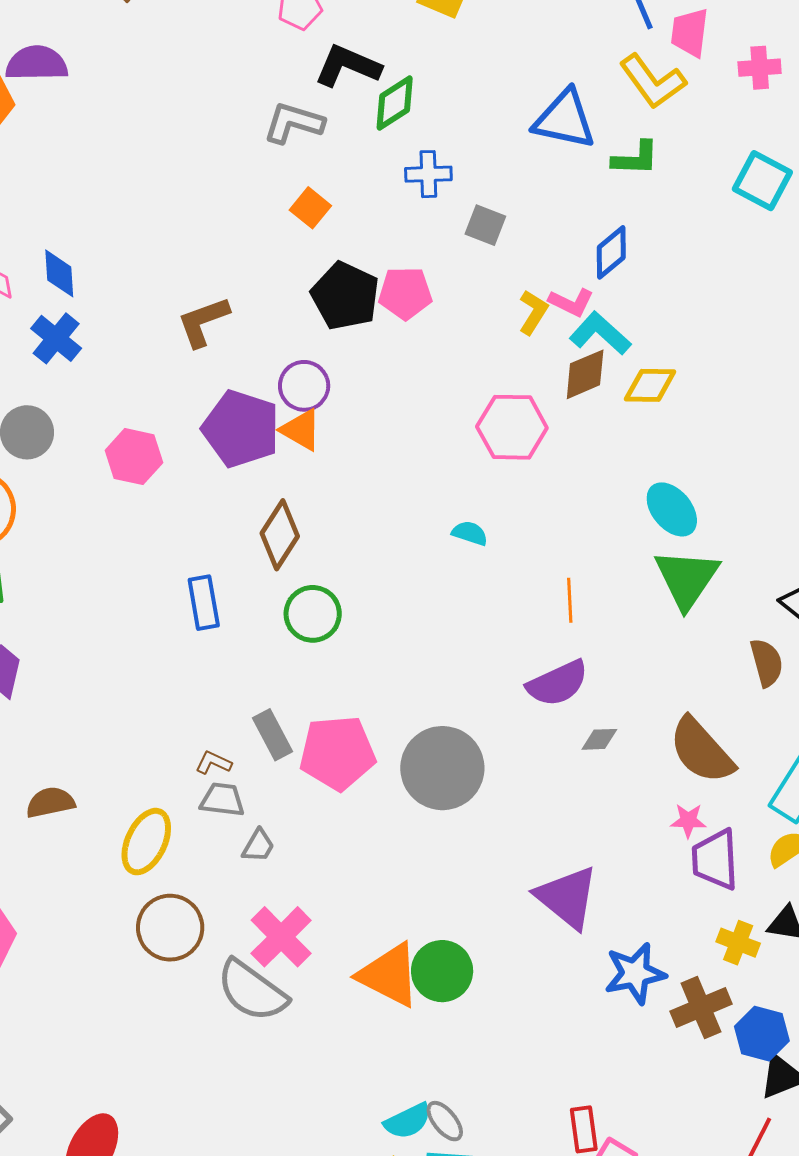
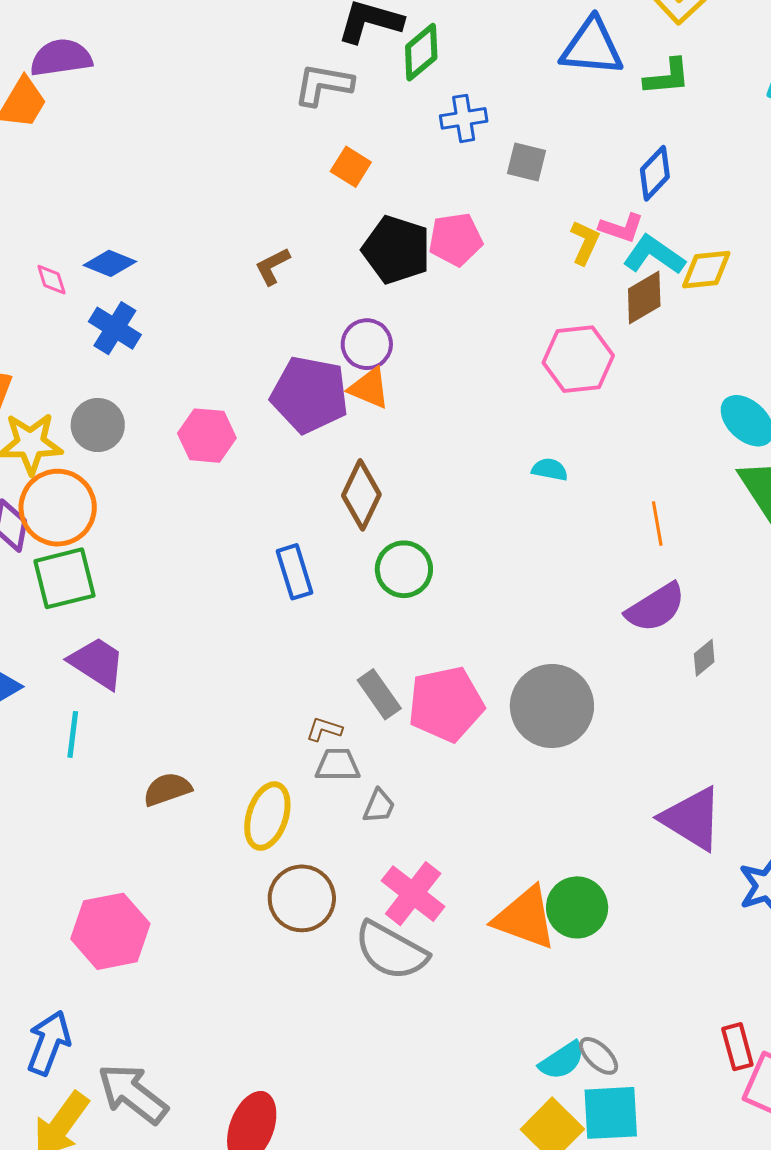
blue diamond: (59, 273) -> (110, 263), turned -57
brown L-shape: (203, 322) -> (272, 266), moved, size x0.7
yellow diamond: (650, 385) -> (706, 270), moved
gray diamond: (599, 739) -> (704, 658), turned -30

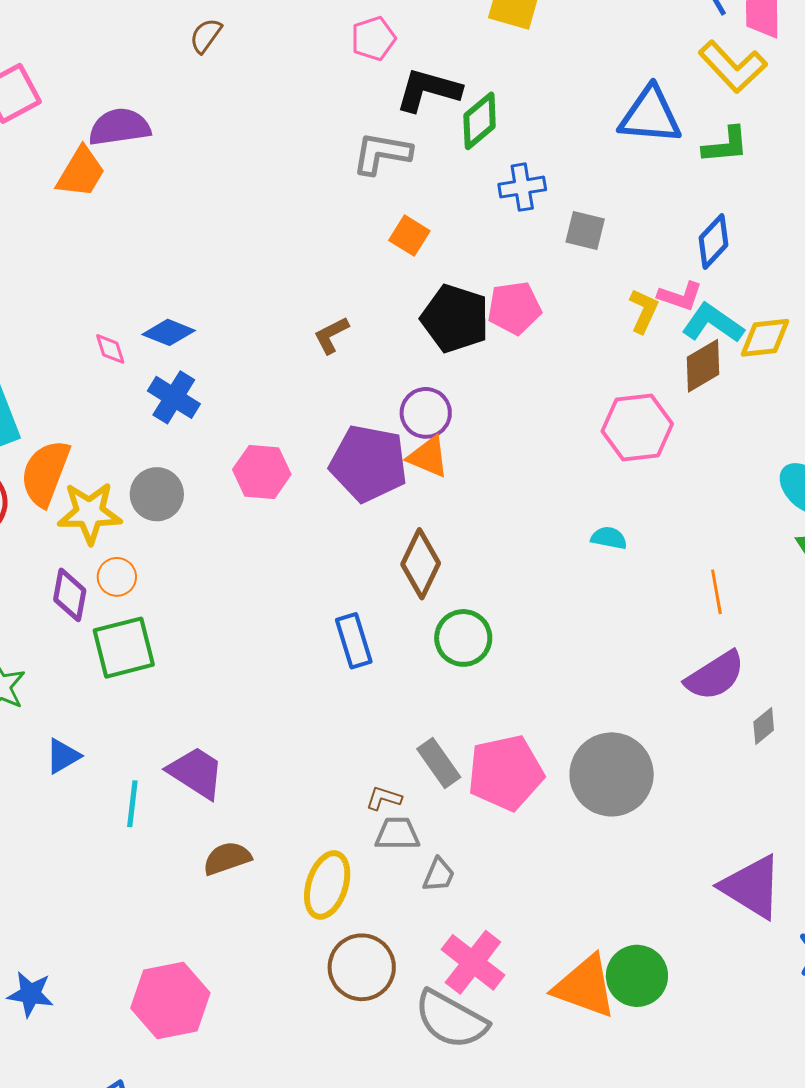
pink hexagon: (207, 436) -> (262, 472), moved
orange circle: (58, 508) -> (117, 577), size x0.5
purple trapezoid: (97, 663) -> (196, 773), moved

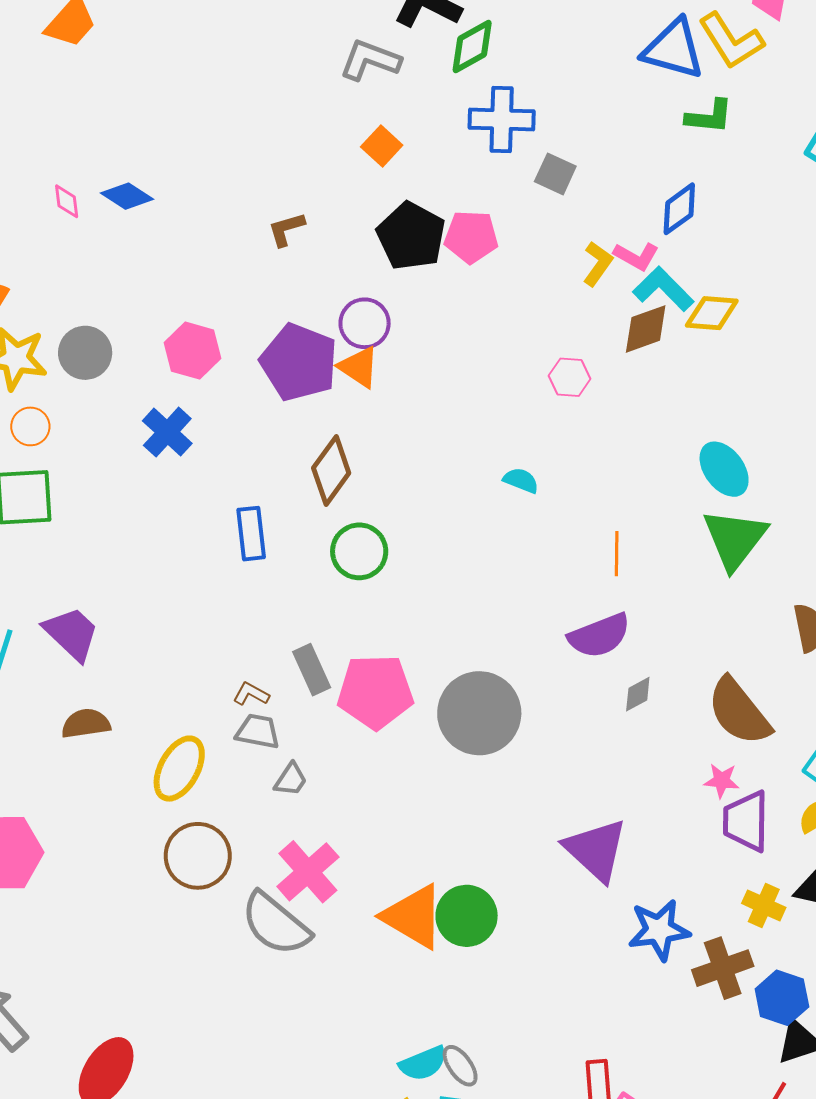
blue triangle: (650, 115) -> (673, 49), moved
blue cross: (522, 187) -> (502, 119), size x1.4
blue cross: (174, 397) -> (167, 432), moved
pink hexagon: (637, 428) -> (570, 377), size x0.6

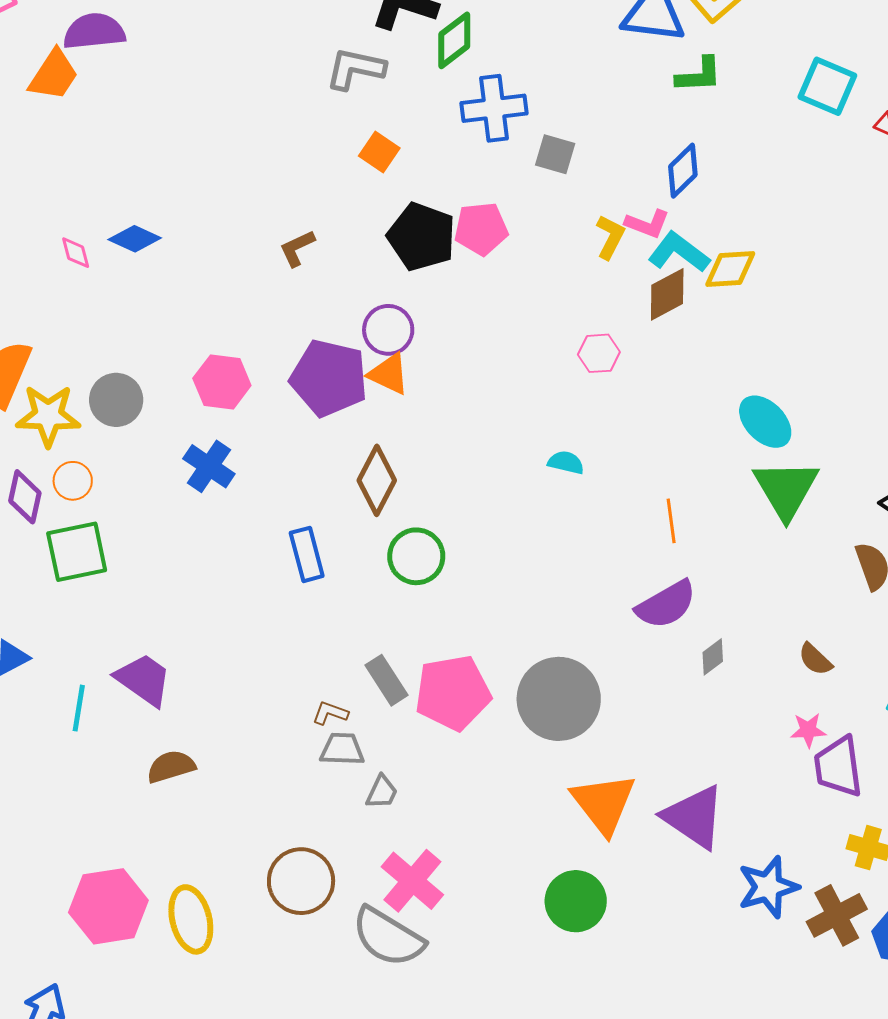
brown semicircle: (739, 712) -> (815, 659), size x0.5
yellow ellipse: (179, 769) -> (191, 919), moved, turned -34
orange triangle: (413, 917) -> (604, 803), moved, turned 30

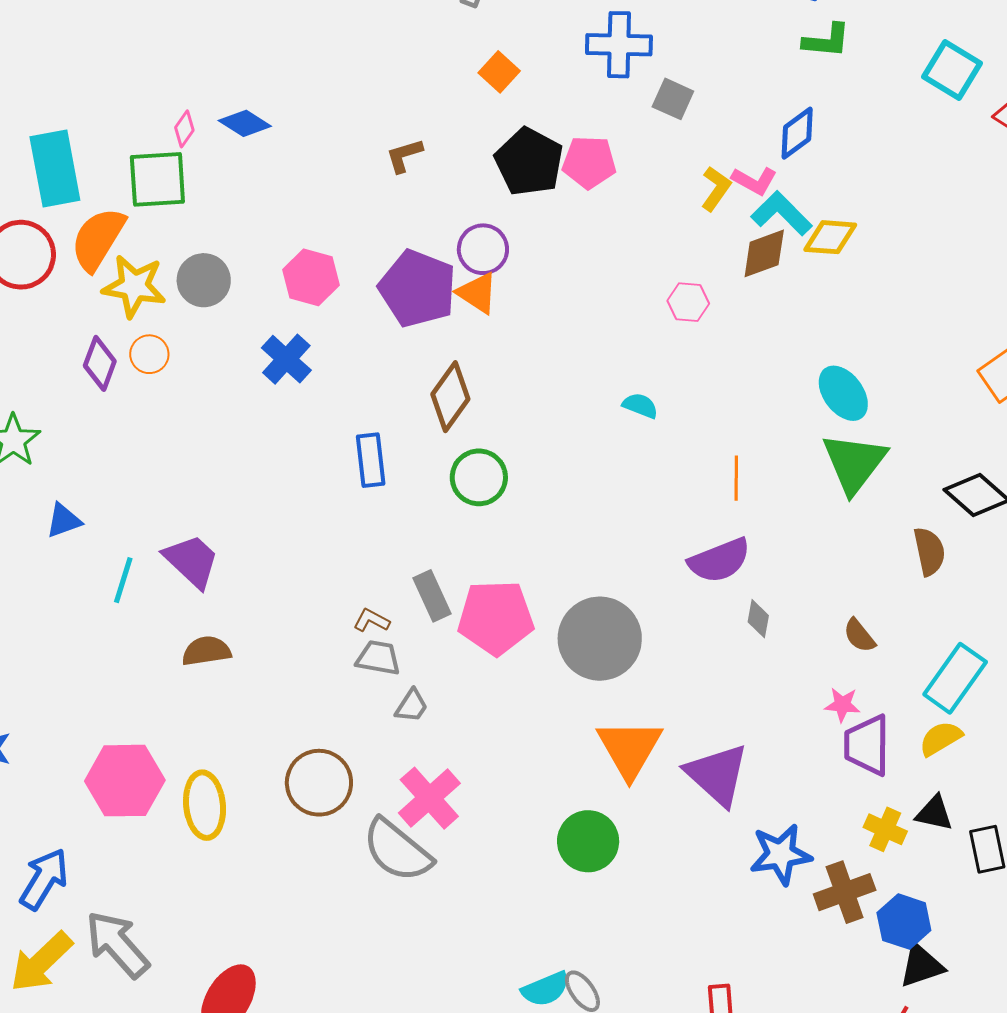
pink diamond: (76, 253) -> (184, 129), turned 42
green square: (77, 552) -> (157, 179), moved
gray diamond: (713, 657) -> (758, 619), turned -51

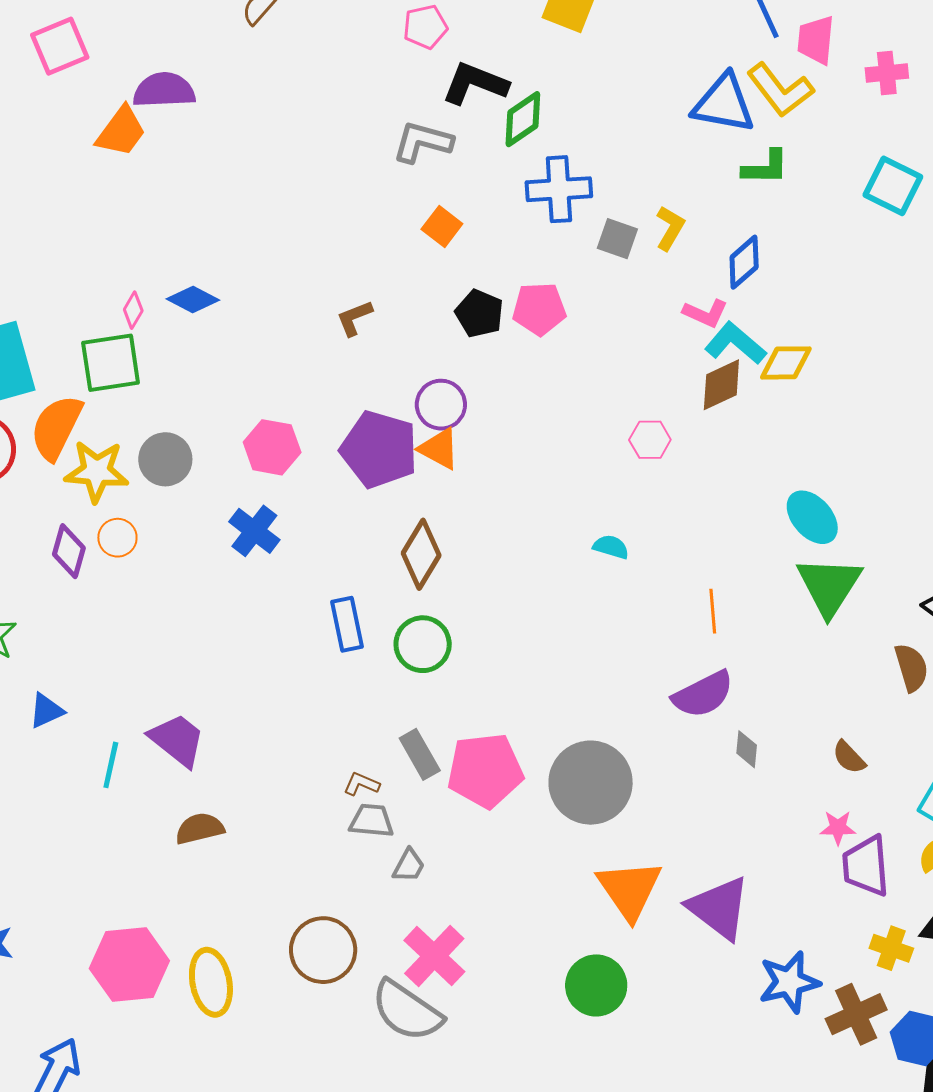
black pentagon: (529, 162) -> (479, 313), size x0.7
yellow L-shape: (716, 189) -> (670, 228), moved
green circle: (479, 477) -> (423, 644), moved

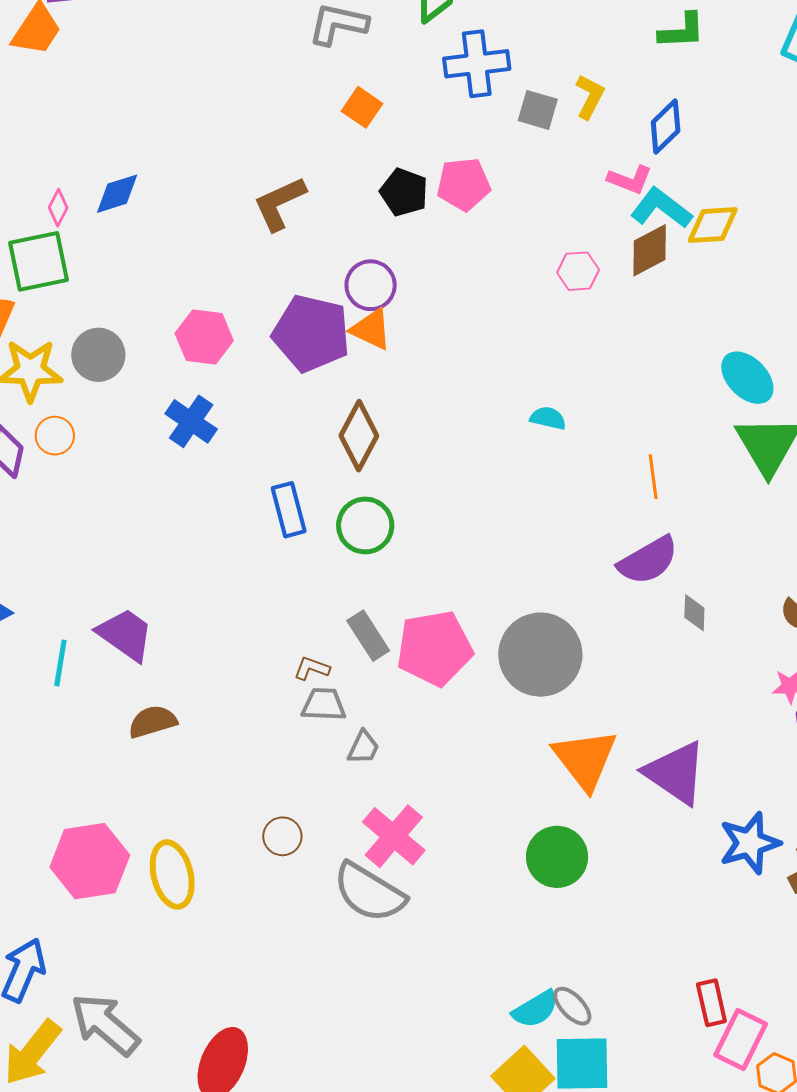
blue diamond: (193, 299) -> (117, 194), turned -42
brown L-shape: (354, 318) -> (280, 203), size x1.5
pink hexagon: (650, 440) -> (578, 271), moved
brown circle: (323, 950) -> (282, 836), size x0.6

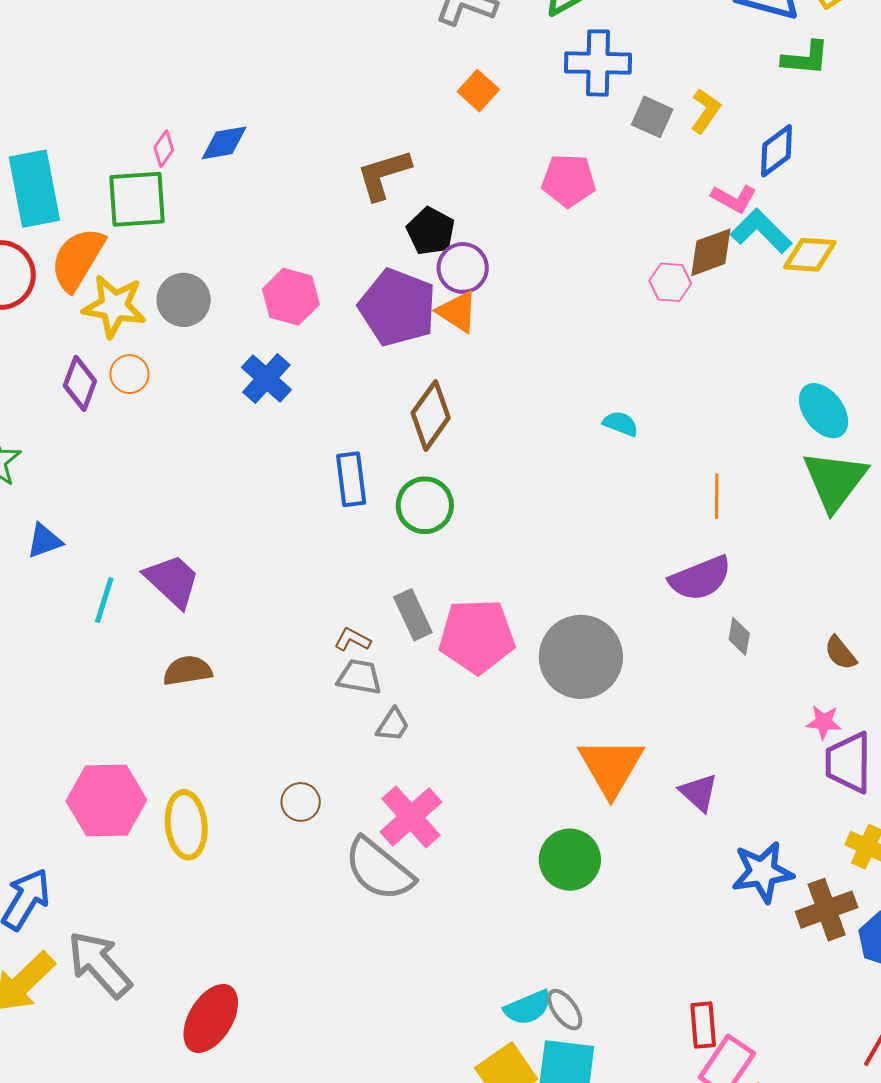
black pentagon: (404, 192) -> (431, 231), moved
brown diamond: (650, 250) -> (711, 252), moved
purple triangle: (676, 773) -> (699, 792), size x0.6

